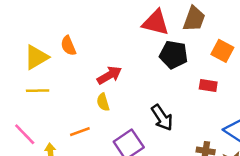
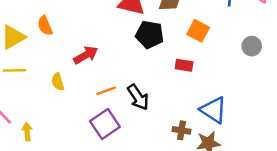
yellow semicircle: (103, 102) -> (58, 82), moved
orange line: (80, 132) -> (106, 91), moved

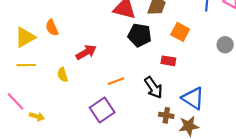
orange line: (106, 91) -> (116, 81), moved
black arrow: (138, 97) -> (153, 88), moved
yellow arrow: (27, 132) -> (37, 116), turned 112

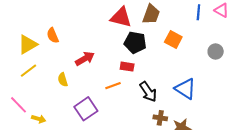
red rectangle: (168, 61) -> (127, 67), moved
yellow line: (26, 65) -> (29, 71), turned -36
blue triangle: (193, 98) -> (185, 89), moved
purple square: (102, 110) -> (86, 109), moved

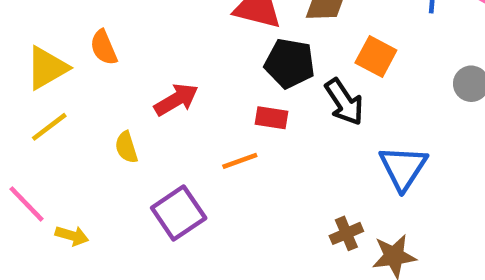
blue triangle: (185, 89) -> (403, 168), turned 30
black arrow: (148, 92) -> (344, 102), moved
brown cross: (160, 118) -> (346, 233), turned -32

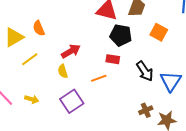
black arrow: (344, 102) -> (145, 71), moved
yellow line: (49, 127) -> (30, 59), moved
yellow semicircle: (126, 147) -> (63, 71), moved
yellow arrow: (72, 236) -> (32, 99), moved

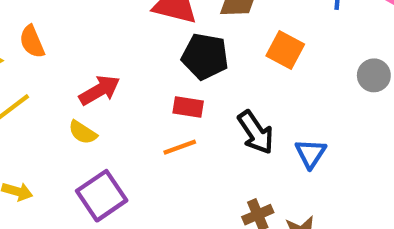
yellow semicircle: (63, 71) -> (83, 132), turned -40
orange line: (99, 78) -> (180, 147), moved
blue triangle: (171, 81) -> (311, 153), size x0.7

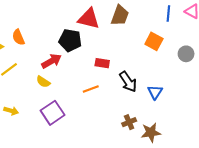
orange square: (285, 50) -> (154, 41), moved
black pentagon: (205, 56) -> (70, 40), moved
red rectangle: (188, 107) -> (102, 63), moved

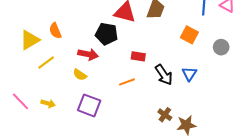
red arrow: (51, 61) -> (88, 54), turned 42
blue triangle: (155, 92) -> (189, 74), moved
purple square: (53, 113) -> (89, 105), turned -35
brown cross: (129, 122) -> (165, 115), turned -32

